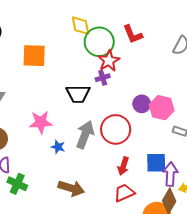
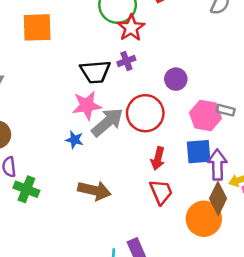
purple cross: (103, 78) -> (126, 61), moved
pink hexagon: (162, 108) -> (206, 115), moved
pink star: (41, 122) -> (87, 105), moved
gray arrow: (85, 135) -> (107, 122), turned 32
red trapezoid: (124, 193) -> (161, 192), turned 95

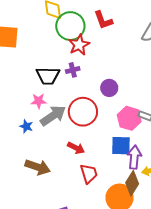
pink star: (87, 105) -> (39, 101), size x0.7
red arrow: (158, 158) -> (76, 148), moved, turned -84

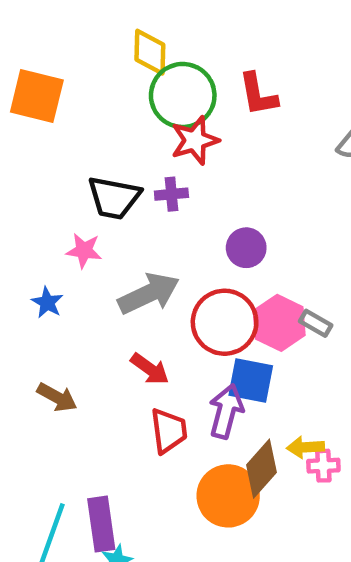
red circle: (83, 112) -> (225, 322), moved
gray arrow: (53, 116) -> (149, 294), moved
purple arrow: (134, 157) -> (226, 411), moved
brown arrow: (38, 167) -> (57, 397), size x0.7

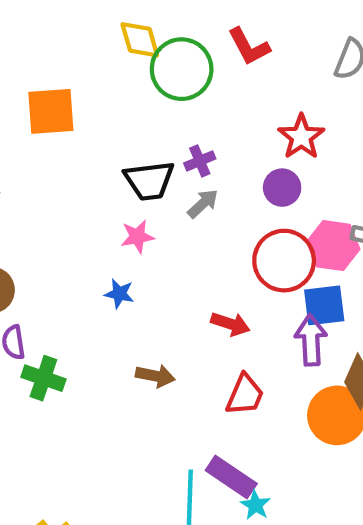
red star: (195, 140) -> (301, 137), moved
gray arrow: (149, 294) -> (203, 204), moved, size x0.6
red trapezoid: (169, 431) -> (245, 395), moved, turned 48
purple rectangle: (101, 524) -> (231, 477), turned -30

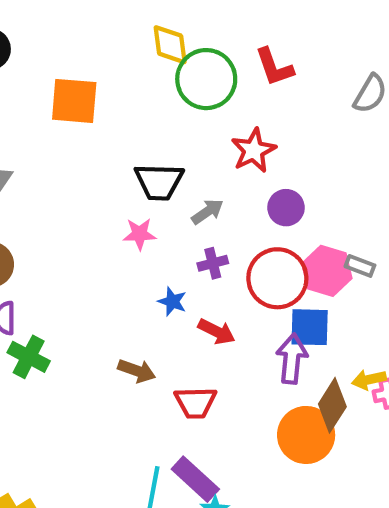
red star: (301, 137) -> (254, 150), moved
purple cross: (200, 161) -> (213, 263), moved
blue star: (119, 294) -> (172, 302), moved
red trapezoid: (245, 395) -> (195, 402), moved, turned 57

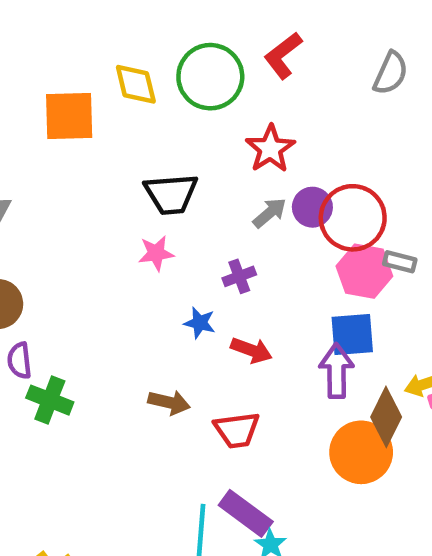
yellow diamond: (170, 45) -> (136, 84), moved
red L-shape: (274, 67) -> (283, 55), turned 78
gray arrow: (207, 212) -> (270, 213), moved
red circle: (277, 278) -> (353, 218), moved

